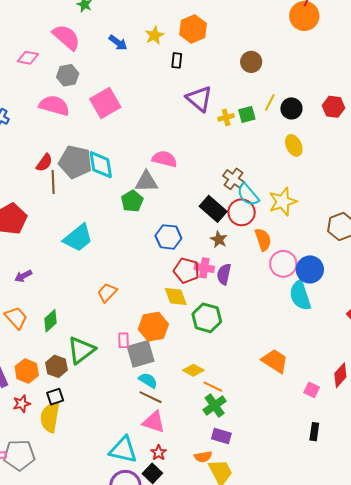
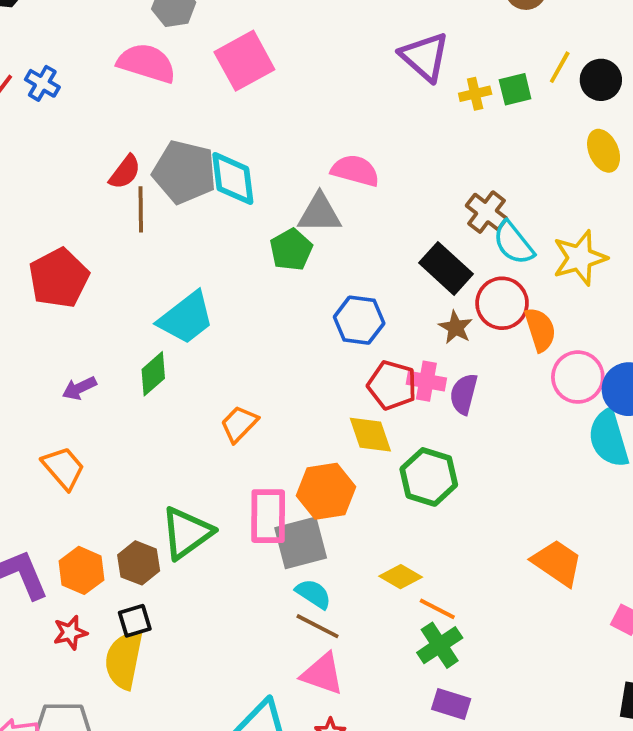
red circle: (242, 212) -> (502, 303), moved
green diamond: (50, 321) -> (153, 374), moved
pink rectangle: (123, 340) -> (268, 516), size x1.8

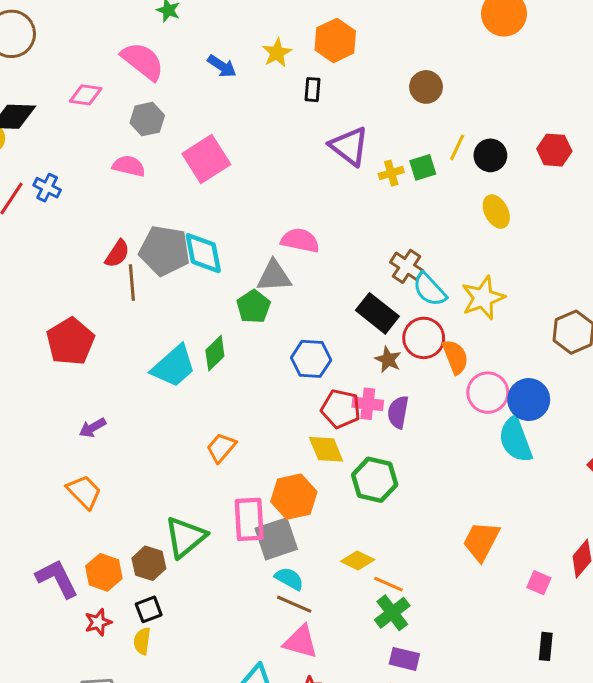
pink semicircle: (147, 63) -> (129, 166), size x0.7
green diamond: (153, 374) -> (215, 353), moved
orange trapezoid: (557, 563) -> (481, 541), turned -93
yellow semicircle: (124, 660) -> (142, 641), size x0.6

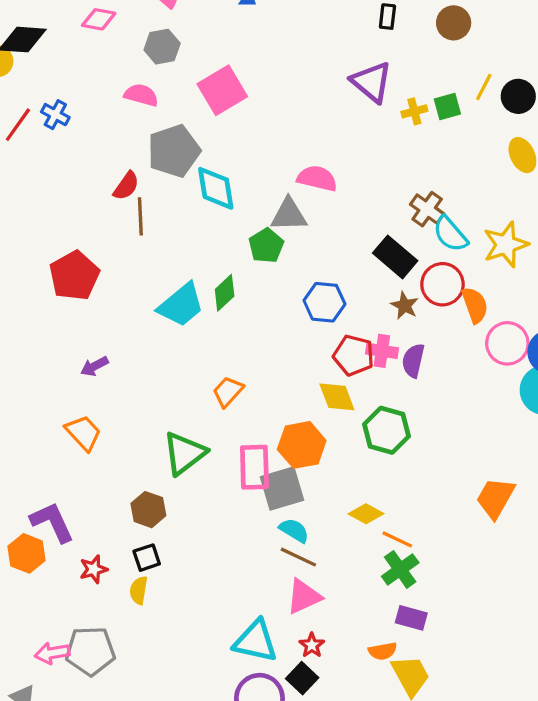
black rectangle: (313, 90) -> (387, 17), moved
gray pentagon: (165, 251) -> (174, 151), moved, turned -30
green triangle: (185, 537) -> (184, 453), moved
orange hexagon: (104, 572) -> (26, 553), moved
pink triangle: (301, 642) -> (304, 596), turned -42

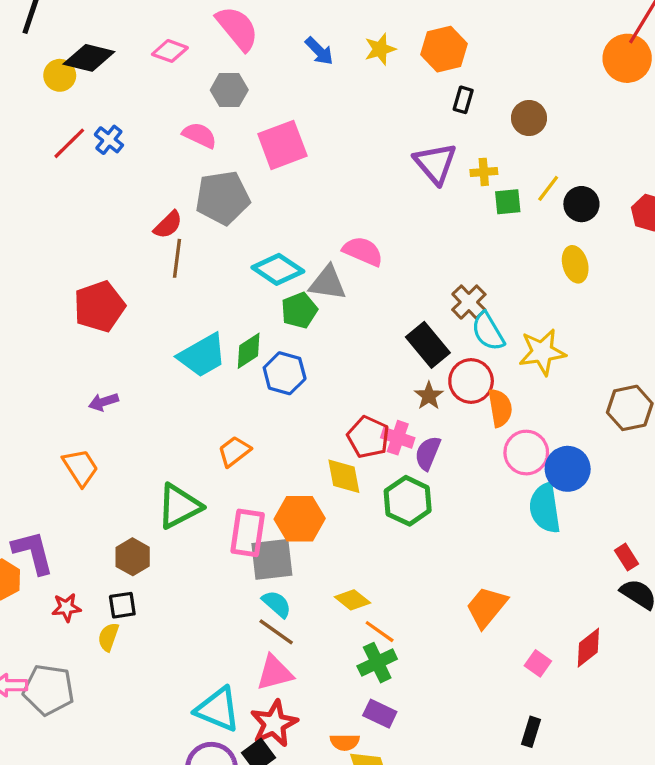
yellow cross: (414, 111) -> (484, 172), moved
cyan diamond: (216, 188) -> (278, 269), moved, turned -57
blue hexagon: (324, 302) -> (285, 373), moved
green hexagon: (387, 430) -> (408, 501), moved
red star: (312, 645) -> (274, 724), size x1.8

